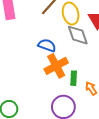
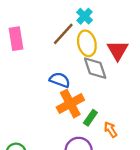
green rectangle: (74, 78) -> (90, 118), turned 32

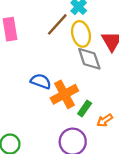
blue semicircle: (60, 80) -> (41, 81), moved
orange arrow: (110, 130) -> (105, 120), turned -91

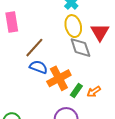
brown line: (57, 24) -> (34, 48), moved
orange arrow: (105, 120) -> (94, 92), moved

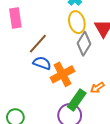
gray diamond: (80, 48) -> (84, 44), turned 50
green rectangle: (76, 91) -> (77, 100), moved, size x1.5

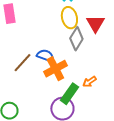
brown line: (38, 44) -> (22, 63), moved
blue semicircle: (42, 63) -> (45, 56), moved

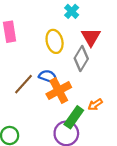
yellow ellipse: (69, 18) -> (55, 41), moved
red triangle: (95, 24) -> (91, 37), moved

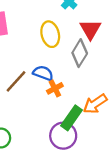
orange cross: (59, 91) -> (55, 88), size x0.6
orange arrow: (95, 104) -> (95, 104), size x1.5

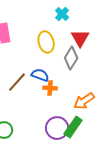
orange cross: (55, 88) -> (50, 88), turned 32
green rectangle: (71, 118) -> (73, 127), moved

